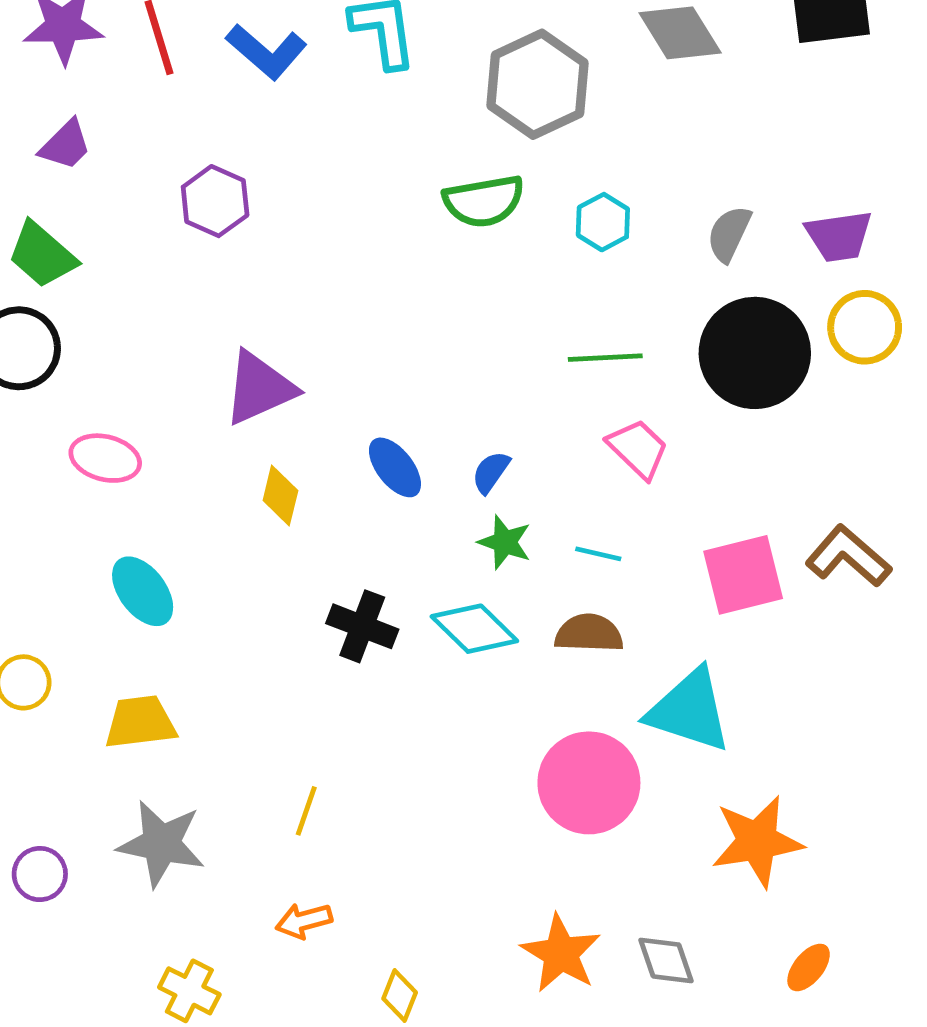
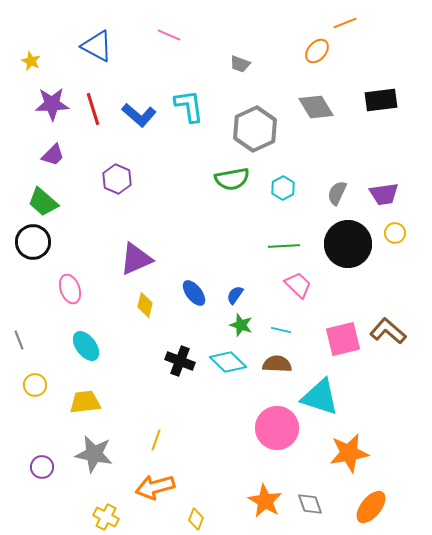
yellow circle: (865, 327) -> (395, 233), size x0.7
pink ellipse: (105, 458) -> (70, 289), turned 56
orange arrow: (304, 921) -> (155, 487), size x1.6
orange ellipse: (809, 967) -> (371, 507), size x1.6

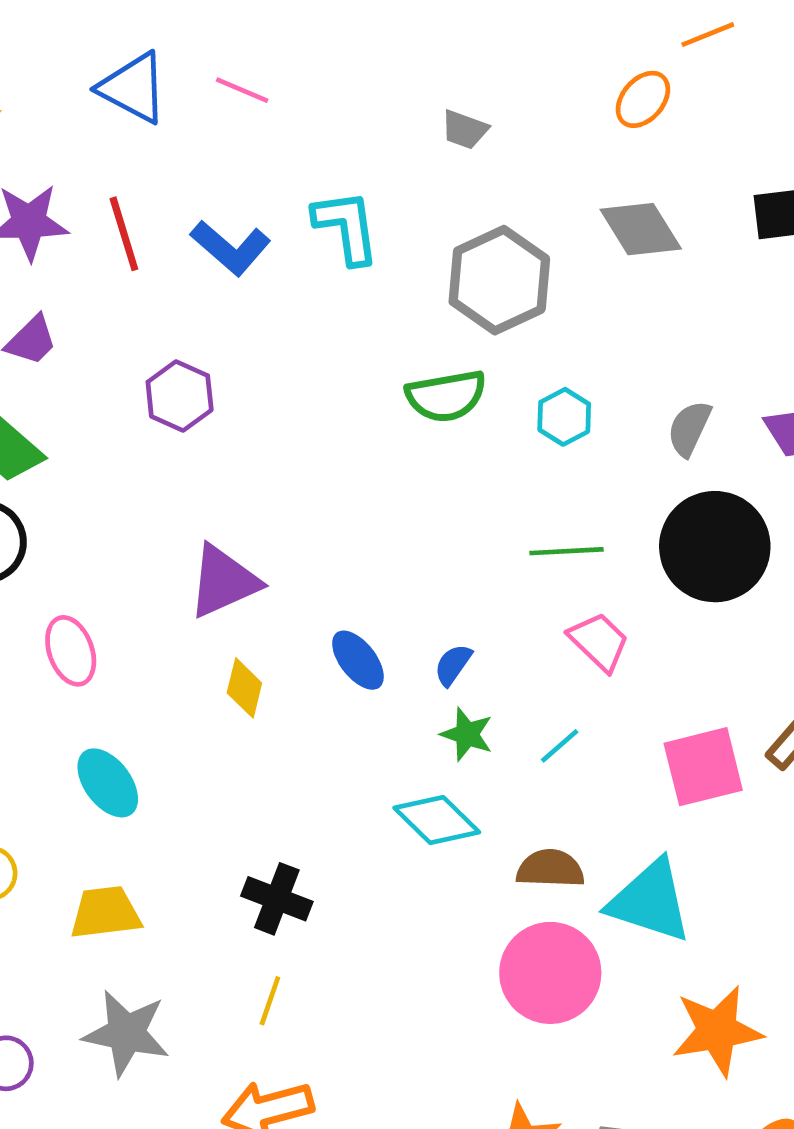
pink line: (169, 35) -> (242, 90), moved
cyan line: (281, 330) -> (560, 746), turned -54
black cross: (180, 361) -> (277, 899), moved
brown semicircle: (277, 364) -> (550, 869), moved

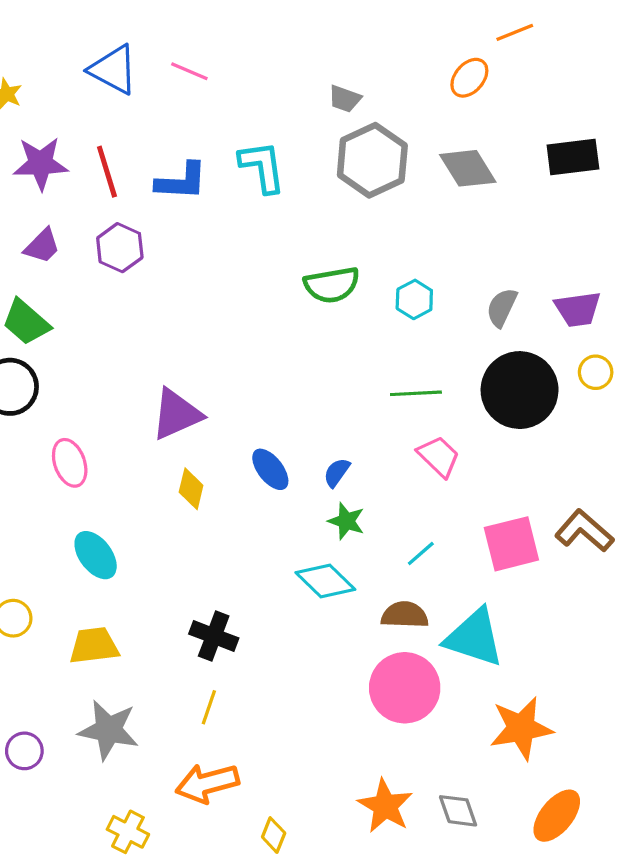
blue L-shape: (231, 248) -> (181, 181), turned -38
gray hexagon: (499, 280) -> (372, 160), moved
purple hexagon: (180, 396) -> (120, 248), moved
cyan line: (560, 746) -> (421, 553), moved

